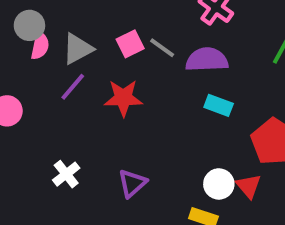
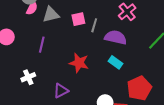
gray line: (162, 48) -> (94, 25), turned 56
purple line: (73, 87) -> (42, 45), moved, turned -42
red star: (123, 98) -> (79, 63), moved

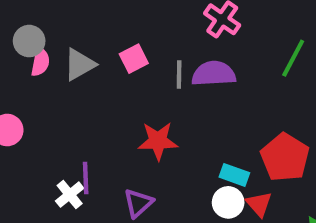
gray line: (94, 25) -> (179, 75), moved
purple line: (42, 45) -> (86, 178), moved
cyan rectangle: (115, 62) -> (234, 175), moved

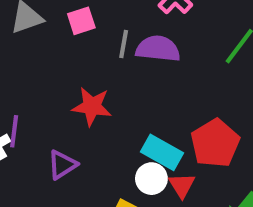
cyan rectangle: (234, 175) -> (162, 152), size x1.4

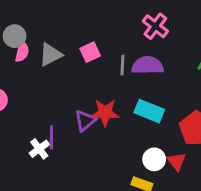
cyan rectangle: (162, 152) -> (149, 111), moved
purple triangle: (62, 165) -> (85, 121), moved

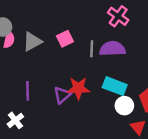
purple line: (51, 137) -> (28, 91), moved
white cross: (39, 149) -> (15, 120), moved
white circle: (154, 159) -> (124, 106), moved

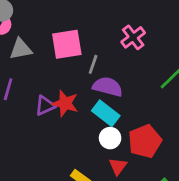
pink square: (65, 39) -> (67, 44), size x1.6
gray triangle: (32, 42) -> (21, 49), moved
purple semicircle: (112, 49) -> (108, 87), moved

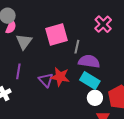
gray triangle: (21, 49) -> (24, 42), turned -36
purple triangle: (45, 106) -> (46, 80), turned -42

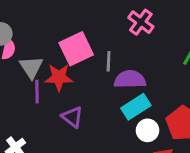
purple line: (18, 71) -> (37, 92), moved
red star: (60, 77) -> (59, 77), moved
cyan rectangle: (90, 81) -> (136, 107), turned -54

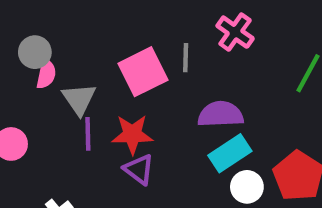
gray line: (109, 61) -> (186, 58), moved
red star: (59, 77) -> (132, 134), moved

